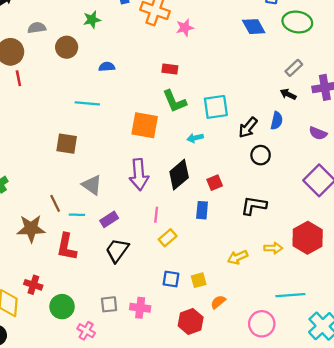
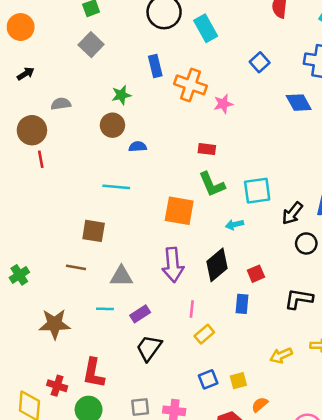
brown circle: (67, 47) -> (112, 125), moved
gray triangle: (92, 185) -> (121, 276), turned -35
brown line: (55, 203) -> (76, 267), moved, turned -54
red L-shape: (67, 247) -> (94, 373), moved
blue square: (171, 279) -> (208, 379), turned -30

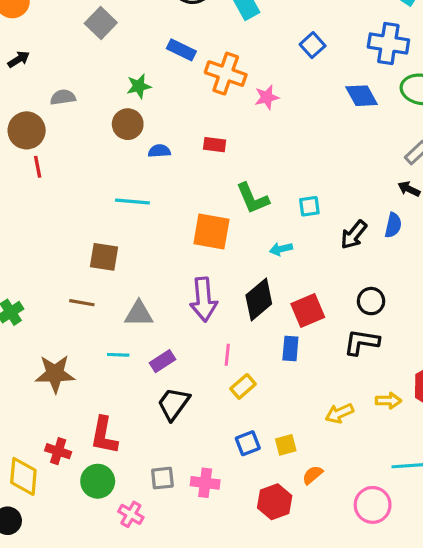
blue rectangle: (155, 66) -> (181, 50), turned -50
red rectangle: (207, 149) -> (215, 145), moved
cyan square: (257, 191) -> (309, 206), size x0.6
black circle: (306, 243) -> (371, 301), moved
red square: (256, 274) -> (308, 311), size x1.5

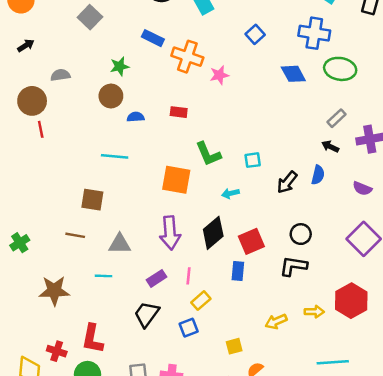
purple rectangle: (162, 361) -> (157, 278), moved
blue square: (248, 443) -> (189, 328), moved

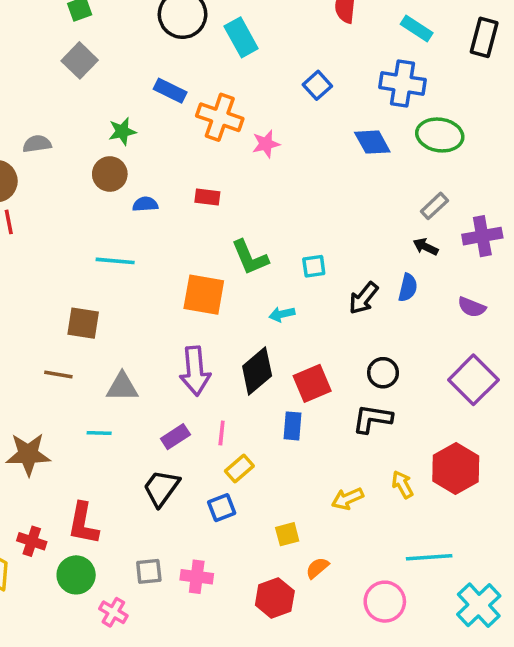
yellow arrow: (314, 312) -> (403, 484), turned -120

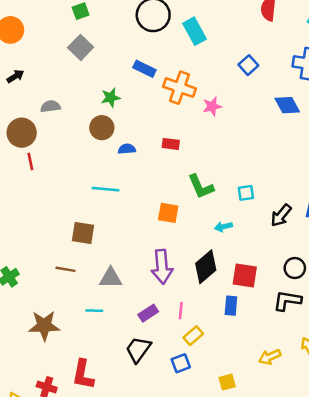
orange square: (204, 295) -> (168, 213), size x0.7
red square: (312, 383) -> (245, 276), turned 32

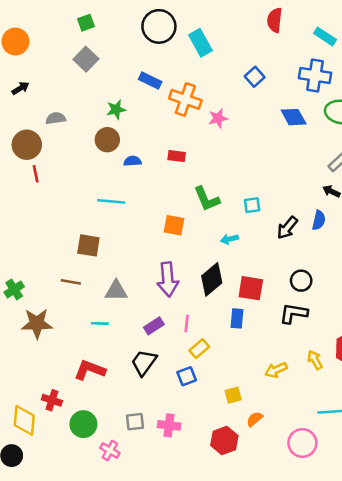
brown star: (44, 326) -> (37, 323), moved
red L-shape: (83, 375) -> (90, 370), moved, turned 100

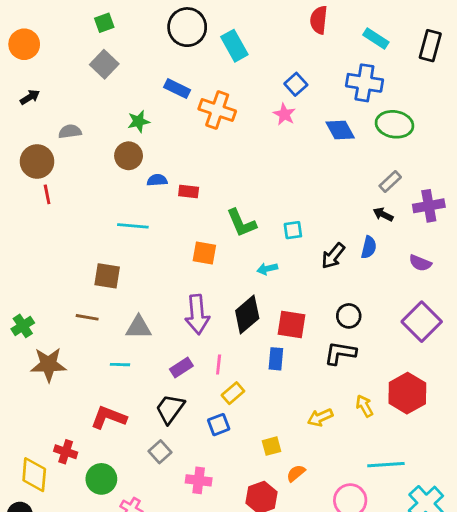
pink star: (218, 118) -> (284, 114), moved, turned -30
red rectangle: (177, 156) -> (189, 192), moved
gray square: (135, 422) -> (160, 452), moved, turned -36

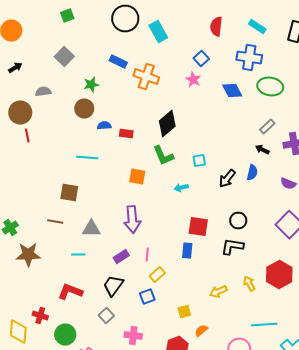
red semicircle: (319, 20) -> (216, 26), moved
gray square: (104, 64) -> (64, 56), moved
black diamond: (247, 314) -> (167, 124), moved

